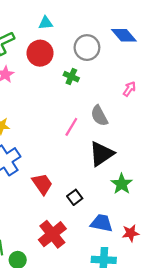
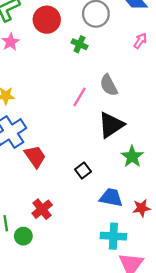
pink arrow: (129, 89) -> (140, 41), moved
red trapezoid: (42, 184) -> (35, 157), moved
red cross: (52, 234) -> (42, 209), moved, size x0.7

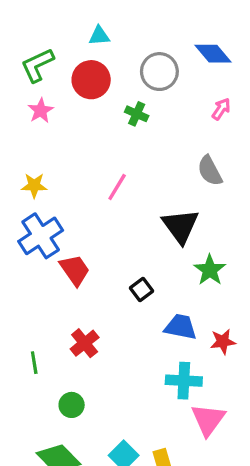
gray semicircle: (109, 85) -> (210, 171), moved
pink line: (79, 97) -> (117, 187), moved
black triangle: (111, 125) -> (181, 226), turned -32
green circle: (23, 236) -> (72, 405), moved

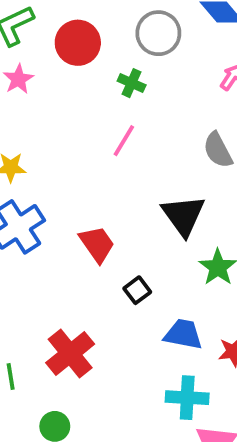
pink line: (117, 187) -> (124, 141), moved
red trapezoid: (75, 270) -> (97, 244), moved
red cross: (85, 343) -> (70, 353), size x1.4

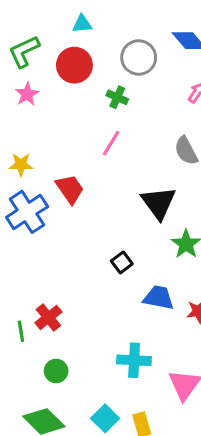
red trapezoid: (97, 244) -> (70, 189), moved
red cross: (70, 353) -> (48, 317), moved, size x0.7
cyan cross: (187, 398) -> (134, 360), moved

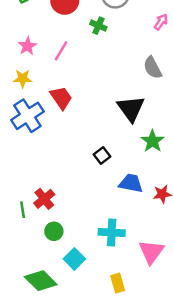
pink star: (27, 94) -> (27, 46), moved
pink line: (111, 143) -> (61, 51), moved
green circle: (56, 371) -> (54, 231), moved
cyan square: (105, 418) -> (74, 259), moved

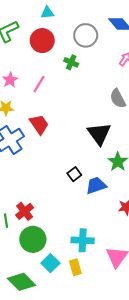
blue trapezoid: (131, 183) -> (96, 185), moved, turned -30
green circle: (54, 231) -> (33, 239), size x1.6
yellow rectangle: (118, 283) -> (75, 267), moved

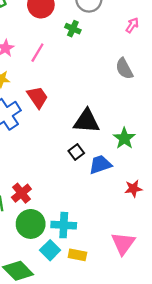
black triangle: (99, 134) -> (87, 121), moved, turned -50
cyan cross: (83, 240) -> (64, 225), moved
yellow rectangle: (75, 267) -> (77, 255), turned -63

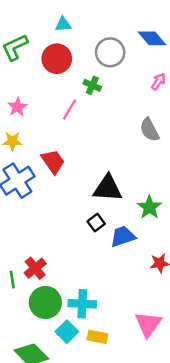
pink line: (37, 53) -> (69, 109), moved

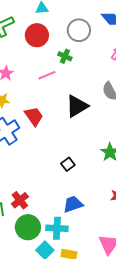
pink line: (69, 109) -> (47, 75), turned 36
black triangle: (108, 188) -> (77, 106), moved, turned -35
blue trapezoid: (123, 236) -> (73, 204), moved

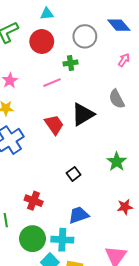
green cross: (65, 56) -> (70, 63), turned -32
red trapezoid: (34, 116) -> (54, 125), moved
red cross: (20, 200) -> (34, 201), moved, turned -30

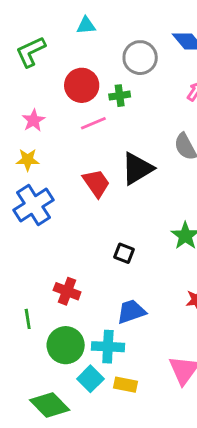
red circle: (42, 41) -> (82, 85), moved
black square: (74, 174) -> (124, 253), turned -32

